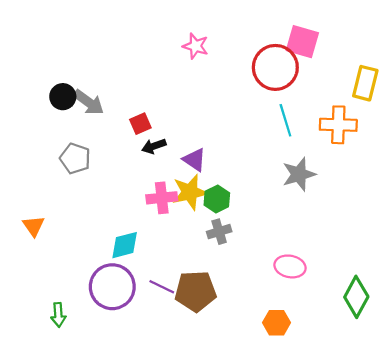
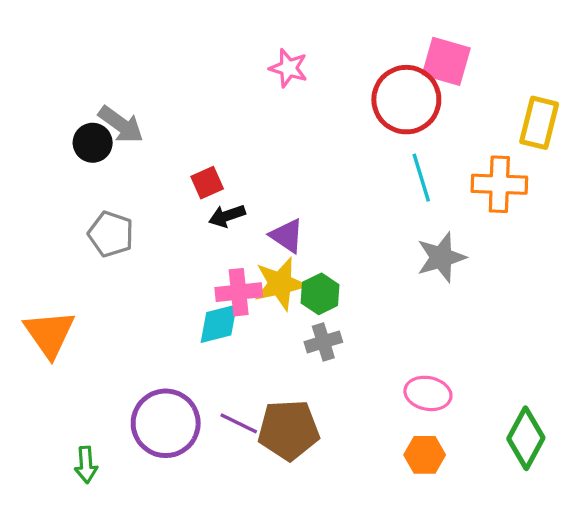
gray arrow: (89, 102) -> (121, 124), moved
orange triangle: (34, 226) -> (49, 334), size x1.6
cyan diamond: (125, 245) -> (219, 324), moved
orange hexagon: (276, 323) -> (425, 455), moved

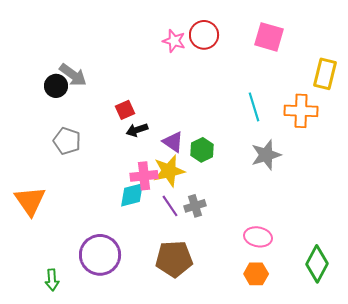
red circle: (406, 100) -> (204, 35), moved, size x0.7
green hexagon: (320, 294) -> (202, 150), moved
purple line: (239, 423) -> (170, 206), moved, turned 30

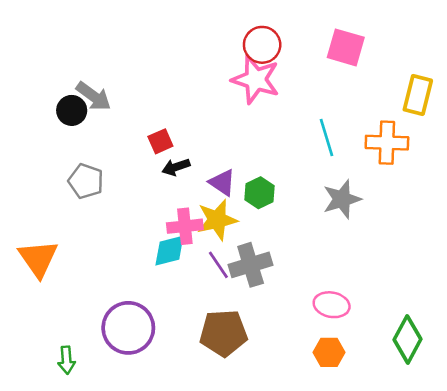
pink star: (174, 41) -> (256, 80), moved, size x1.6
gray cross: (195, 206) -> (251, 265), size x1.5

